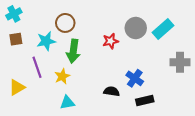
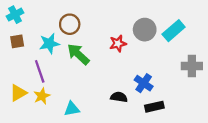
green arrow: (73, 51) -> (78, 54), turned 125
yellow star: (62, 76) -> (42, 96), moved

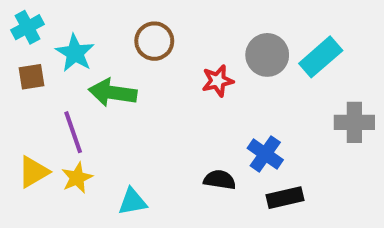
brown circle: (70, 24) -> (154, 41), moved
cyan star: (49, 43) -> (75, 53), moved, turned -30
green arrow: (78, 54) -> (113, 93), moved, turned -35

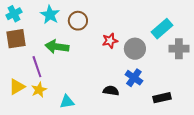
cyan star: (75, 53) -> (50, 15), moved
gray circle: (267, 55) -> (135, 49), moved
brown square: (31, 77) -> (16, 39), size x1.5
gray cross: (354, 122) -> (179, 49), moved
black rectangle: (285, 198) -> (162, 98), moved

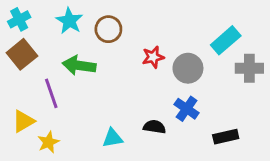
brown square: (16, 39) -> (22, 54), turned -30
yellow star: (39, 90) -> (48, 142), moved
cyan triangle: (67, 102) -> (113, 138), moved

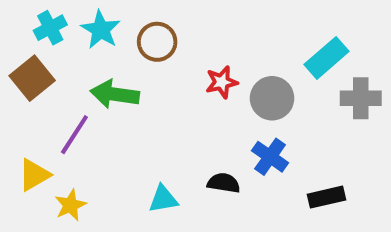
cyan cross: (19, 19) -> (50, 28), moved
purple line: (51, 93) -> (74, 135), turned 52

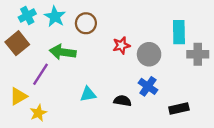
cyan rectangle: (326, 58) -> (179, 32), turned -50
cyan triangle: (163, 199) -> (88, 94), moved

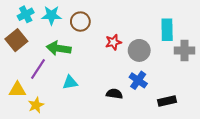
cyan star: (55, 17) -> (51, 15), turned -30
cyan triangle: (88, 94) -> (70, 82), moved
yellow triangle: (18, 96) -> (17, 90), turned 30

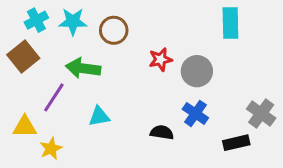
cyan rectangle: (167, 30) -> (230, 23), moved
gray cross: (185, 50) -> (261, 113), moved, turned 36

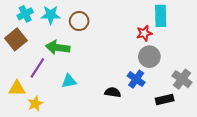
red star: (160, 59) -> (144, 33), moved
gray circle: (197, 71) -> (149, 57), moved

